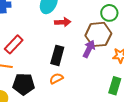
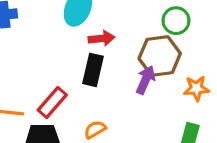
red rectangle: (14, 44) -> (52, 103), moved
black rectangle: (57, 55) -> (93, 70), moved

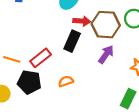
brown hexagon: (160, 56) -> (106, 25), moved

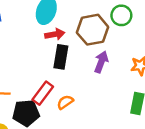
red arrow: (82, 21) -> (55, 34), moved
red rectangle: (41, 58) -> (43, 93), moved

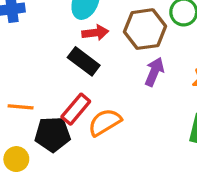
black rectangle: (61, 57) -> (84, 61), moved, turned -65
orange semicircle: (65, 102) -> (105, 122), size x1.5

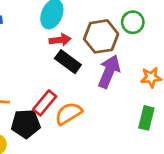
black rectangle: (84, 61) -> (68, 62), moved
purple arrow: (154, 72) -> (109, 72), size x1.4

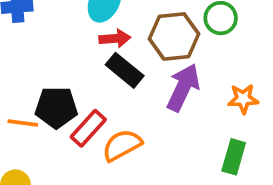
black pentagon: (26, 124) -> (56, 107), moved

